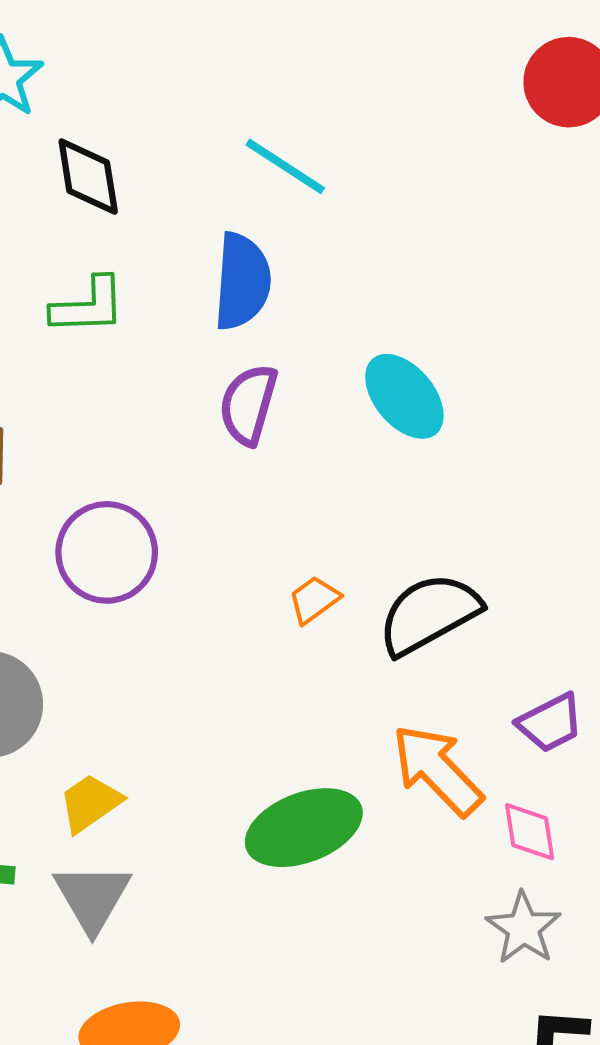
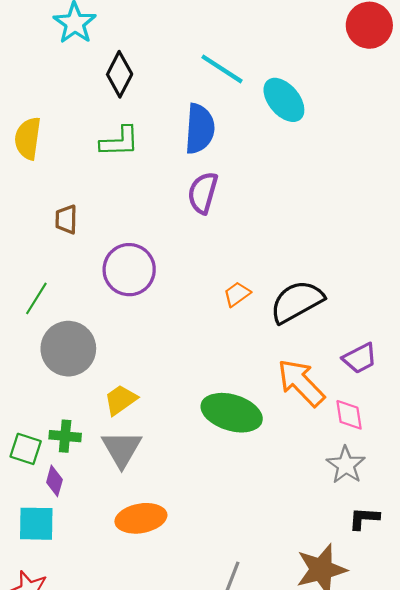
black diamond: (88, 177) -> (120, 74), turned 36
cyan ellipse: (404, 396) -> (284, 100), moved
green ellipse: (304, 828) -> (232, 413), turned 38

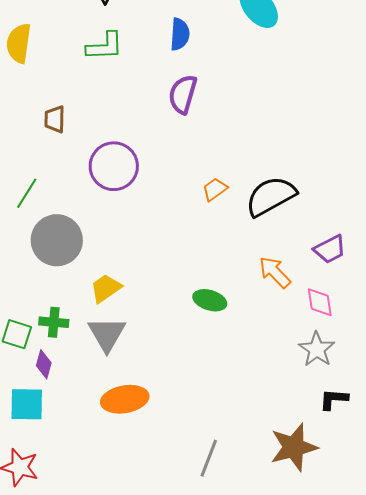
blue semicircle: (200, 129) -> (180, 34), size x0.7
orange arrow: (301, 383) -> (275, 272), size x0.7
green ellipse: (232, 413) -> (210, 300), size x0.6

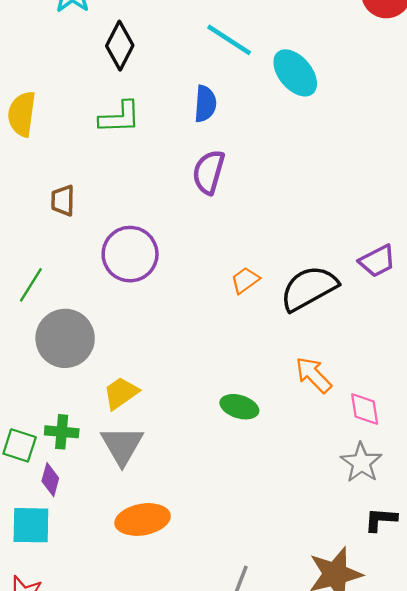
purple trapezoid: (330, 249) -> (377, 261), moved

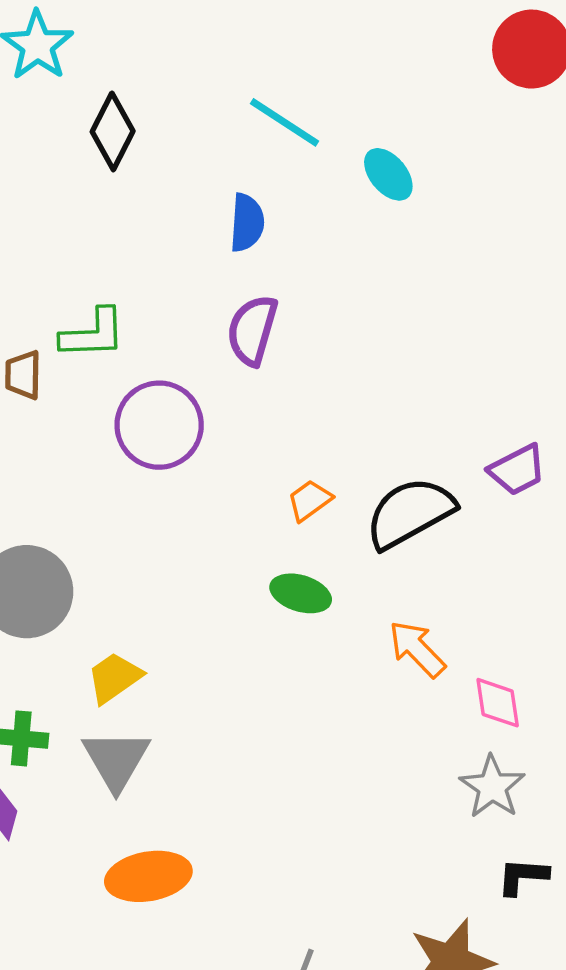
cyan ellipse: (295, 73) -> (388, 174), size x0.7
green L-shape: (120, 117) -> (93, 334), moved
purple circle: (130, 254) -> (159, 425), moved
green ellipse: (239, 407) -> (301, 593), moved

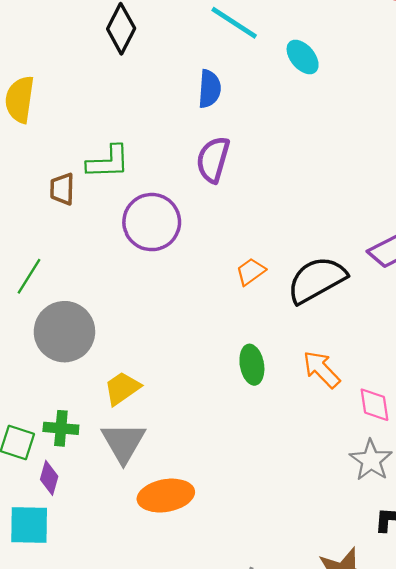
green ellipse: (301, 593) -> (252, 365), moved, turned 63
orange ellipse: (148, 876) -> (166, 496), moved

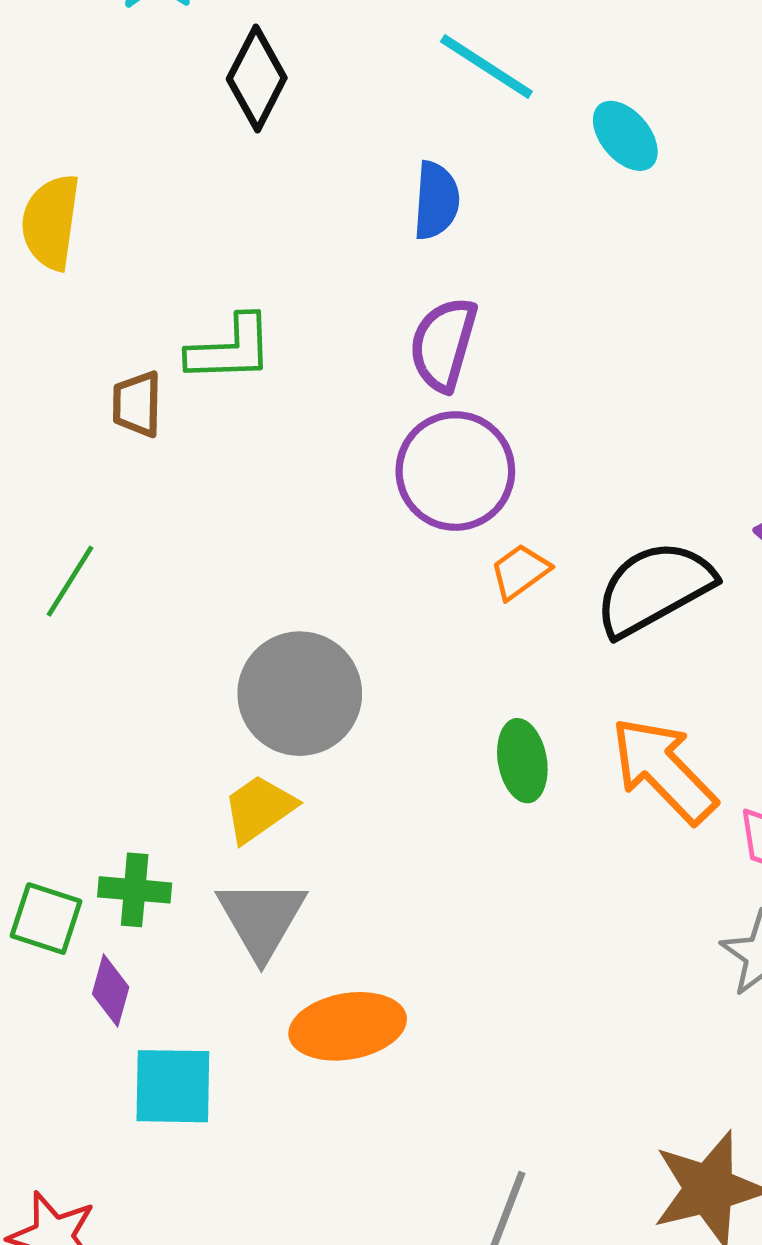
purple circle: (152, 222) -> (455, 471), moved
gray circle: (64, 332) -> (300, 694), moved
orange arrow: (321, 369) -> (664, 770), size x1.4
cyan square: (29, 525) -> (173, 1086), moved

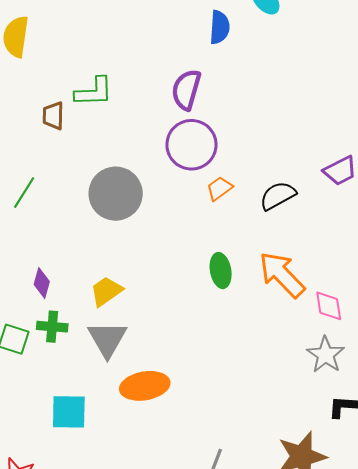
blue semicircle: (436, 201) -> (220, 27), moved
black semicircle: (654, 588) -> (278, 196), size x0.7
gray circle: (300, 694) -> (116, 194), moved
purple diamond: (111, 990) -> (42, 283), moved

